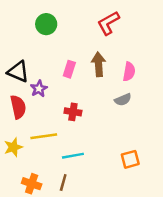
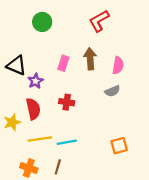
red semicircle: (18, 107) -> (33, 109), moved
yellow line: (44, 136) -> (40, 139), moved
yellow star: (13, 147) -> (12, 122), moved

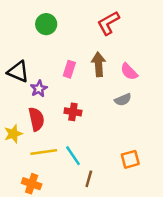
pink semicircle: (118, 65) -> (129, 72), turned 126
cyan line: (67, 142) -> (73, 156), turned 66
brown line: (58, 167) -> (89, 179), moved

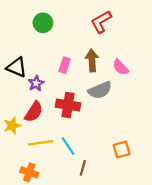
gray semicircle: (123, 100) -> (100, 90), moved, size x1.5
red cross: (73, 112) -> (68, 105), size x1.5
red semicircle: (36, 119) -> (34, 112), turned 45

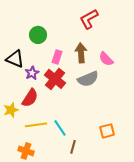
green circle: (43, 23) -> (38, 35), moved
red cross: (68, 105) -> (55, 79), moved, turned 30

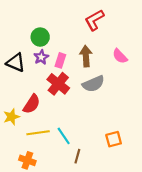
pink semicircle: (106, 59) -> (120, 56), moved
purple star: (32, 73) -> (41, 57), moved

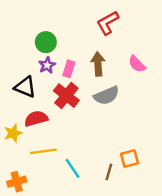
black triangle: (16, 63) -> (25, 87), moved
red semicircle: (32, 104) -> (36, 119), turned -138
cyan line: (64, 136) -> (73, 168), moved
brown line: (77, 156) -> (109, 172), moved
orange cross: (27, 160) -> (17, 182), moved, turned -35

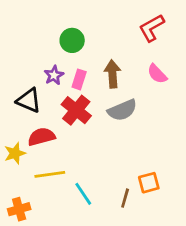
red L-shape: (108, 23) -> (152, 28), moved
green circle: (46, 42) -> (72, 40), moved

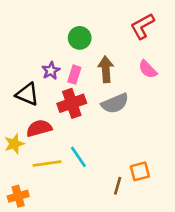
green circle: (72, 40) -> (80, 38), moved
red cross: (76, 110) -> (72, 103), turned 32
cyan line: (83, 194) -> (78, 157), moved

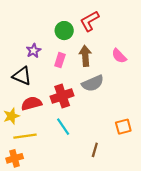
red L-shape: (142, 26) -> (90, 21), moved
purple star: (51, 71) -> (34, 51), moved
red cross: (72, 103) -> (62, 96), moved
yellow line: (47, 163) -> (25, 136), moved
orange square: (140, 171) -> (123, 127), moved

